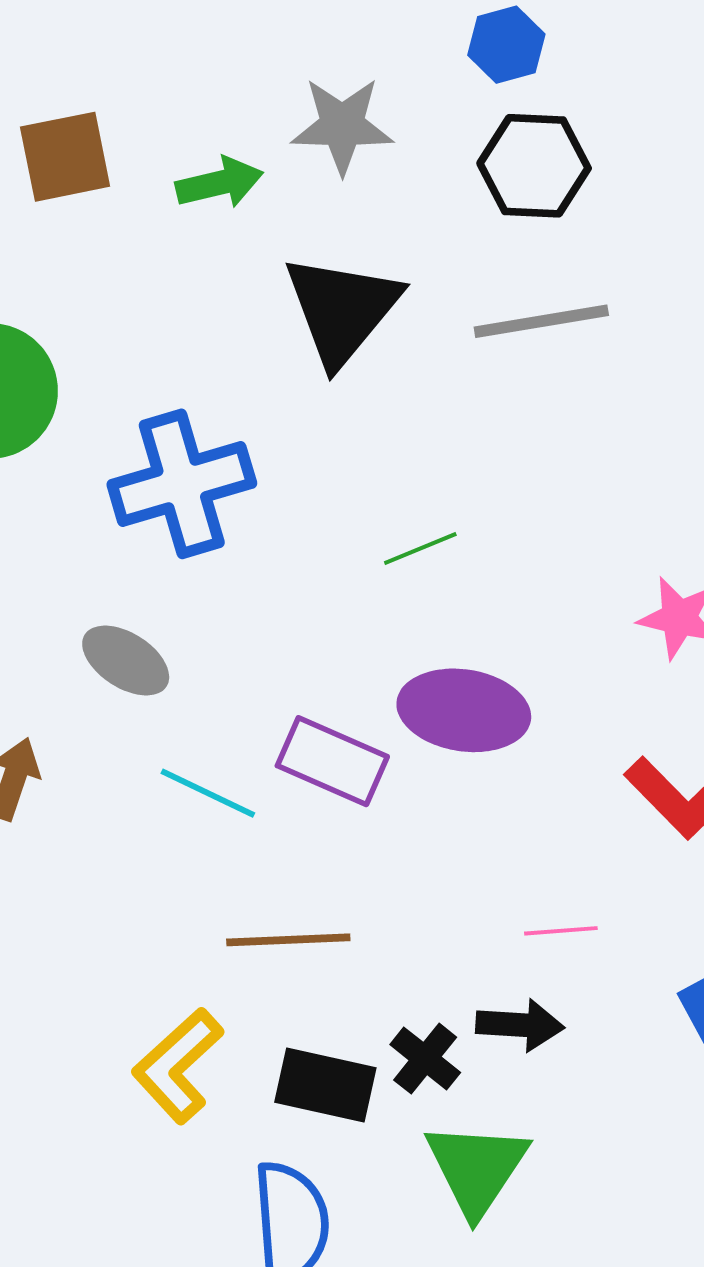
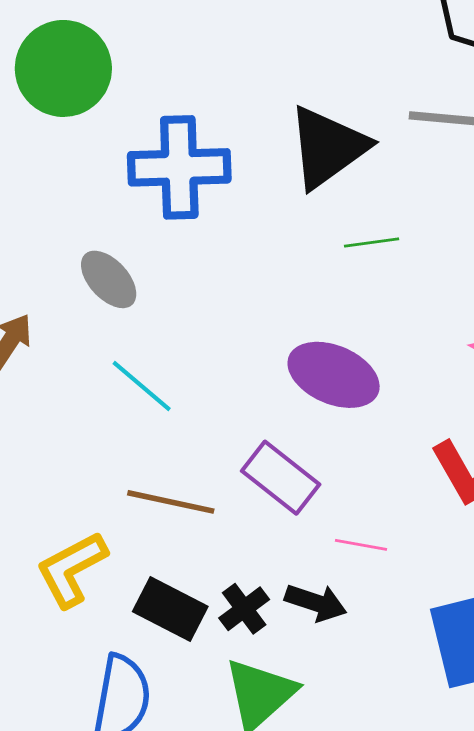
black triangle: (342, 310) -> (328, 147), moved
green line: (420, 548) -> (372, 243), moved
purple rectangle: (332, 761) -> (281, 478), moved

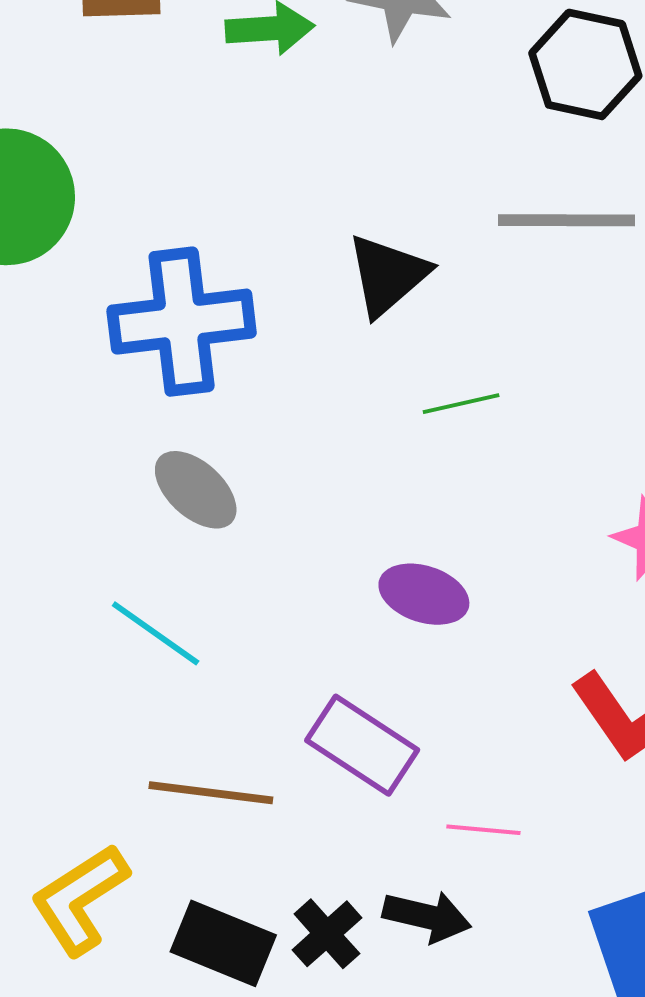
black triangle: (328, 147) -> (388, 275), size x0.7
gray ellipse: (109, 279) -> (196, 490), moved
purple ellipse: (334, 375) -> (424, 594), size x0.7

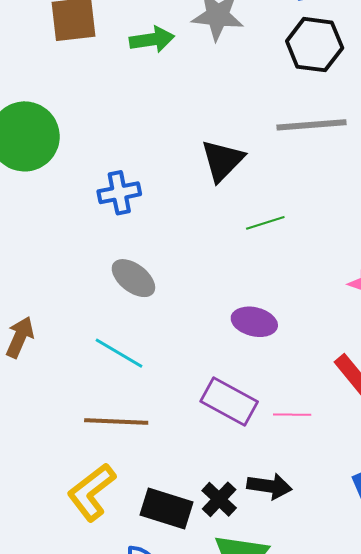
blue cross: (182, 322) -> (119, 193), size x0.6
brown line: (211, 793) -> (116, 421), moved
pink line: (483, 830) -> (292, 415), moved

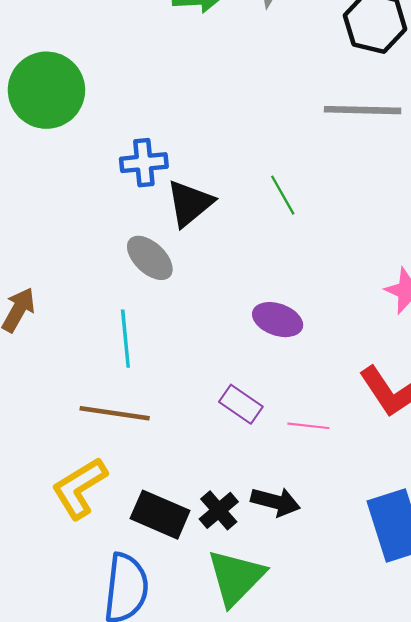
black triangle: (222, 160) -> (190, 203), moved
green line: (265, 223) -> (283, 195), moved, turned 72
cyan line: (119, 353) -> (125, 339), turned 48
purple rectangle: (229, 401) -> (241, 404), size x0.7

